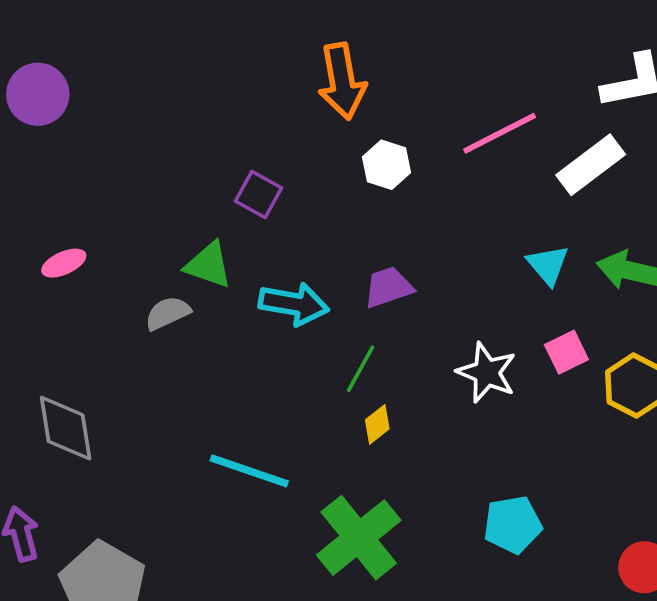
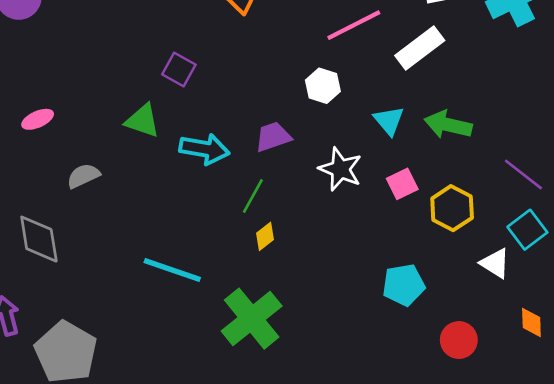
white hexagon: (387, 165) -> (323, 86), moved
gray semicircle: (168, 313) -> (83, 176), moved
white star: (487, 373) -> (340, 169), moved
cyan pentagon: (513, 525) -> (404, 285), moved

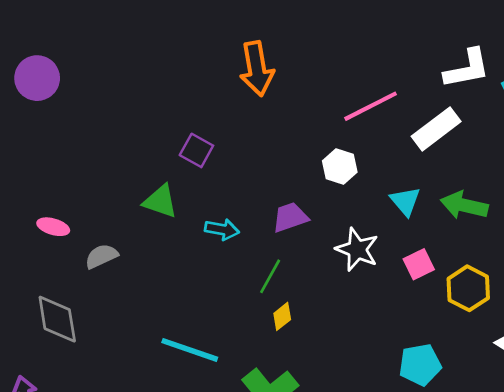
pink ellipse: (38, 119) -> (53, 227), moved, turned 40
cyan arrow: (204, 149) -> (222, 229), size x0.7

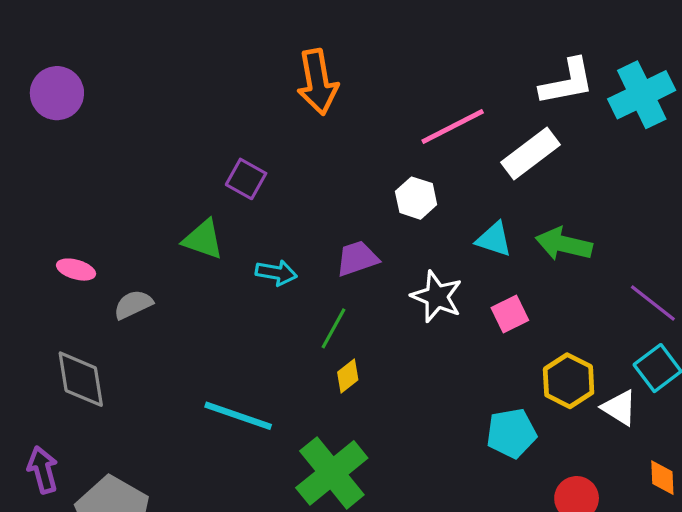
cyan triangle: (405, 201) -> (494, 239), turned -32
yellow hexagon: (468, 288) -> (569, 381), moved

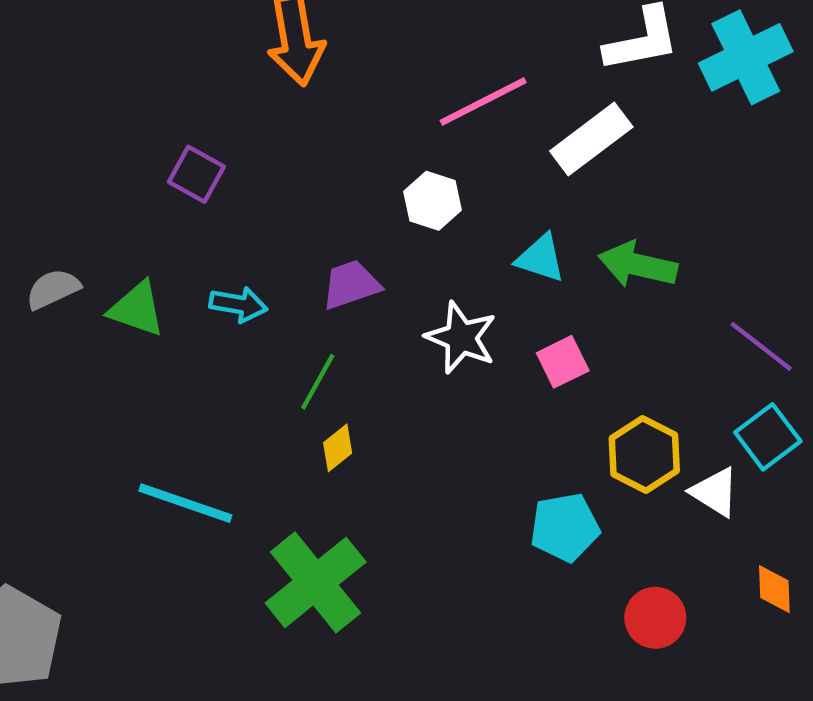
green triangle: (203, 239) -> (137, 309), moved
gray semicircle: (133, 304) -> (53, 289), moved

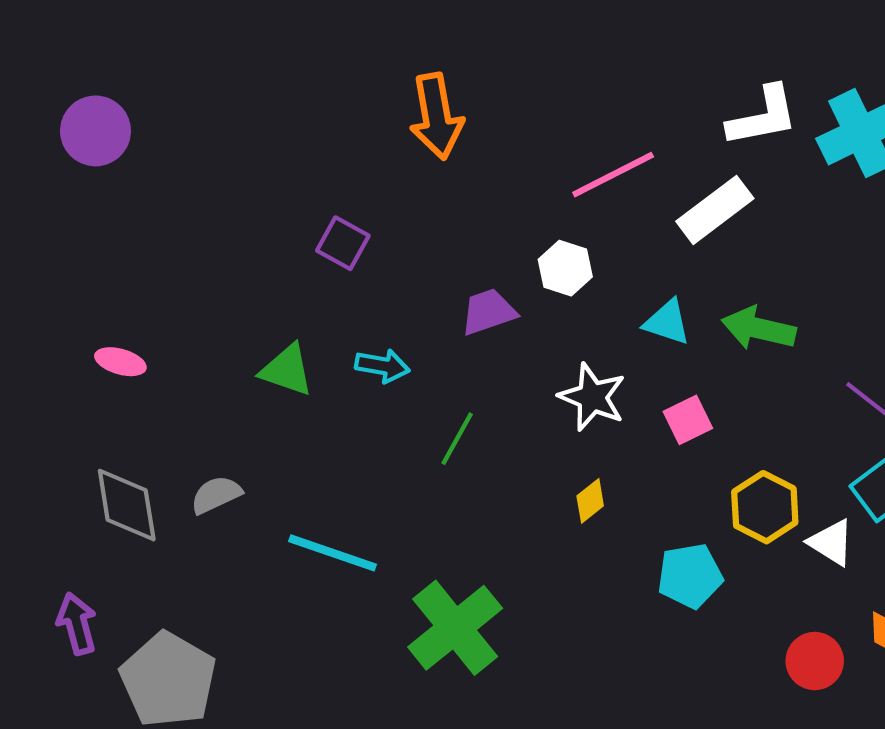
purple trapezoid: (351, 285) -> (488, 312), moved
gray semicircle: (53, 289) -> (216, 495), moved
yellow diamond: (338, 448) -> (590, 501), moved
red circle: (655, 618) -> (815, 661), moved

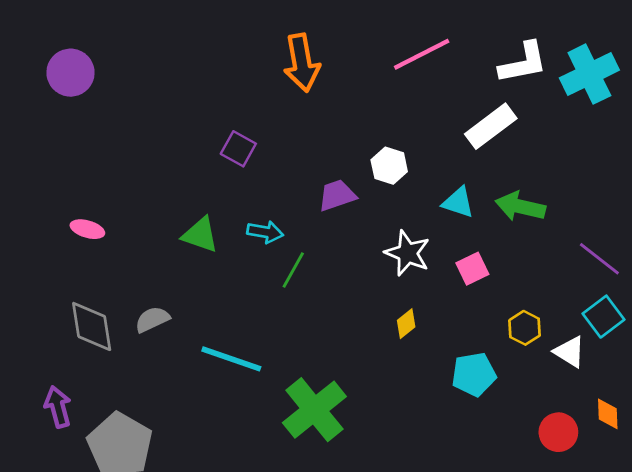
pink line: (613, 175) -> (422, 54), moved
green line: (457, 439) -> (293, 270), moved
yellow hexagon: (765, 507) -> (525, 328), size x0.7

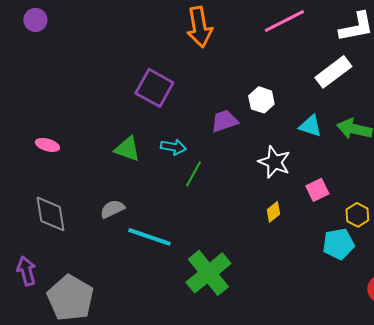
purple circle: (71, 73) -> (35, 20), moved, size x0.7
purple square: (238, 149) -> (154, 88), size x1.5
pink square: (472, 269) -> (317, 190), moved
gray semicircle: (152, 319) -> (112, 209), moved
cyan pentagon: (474, 374) -> (338, 244), moved

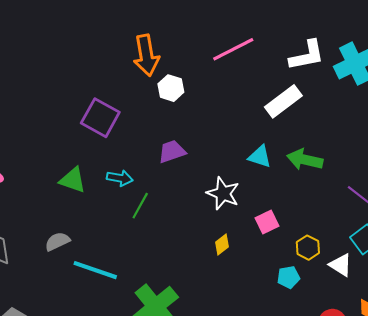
white hexagon: (261, 100) -> (171, 88), moved
cyan pentagon: (338, 244) -> (288, 277), size x0.7

